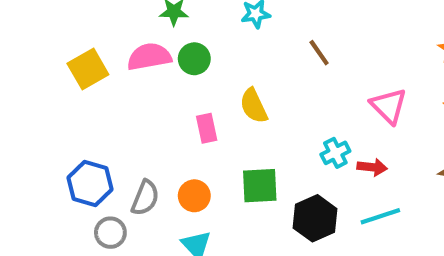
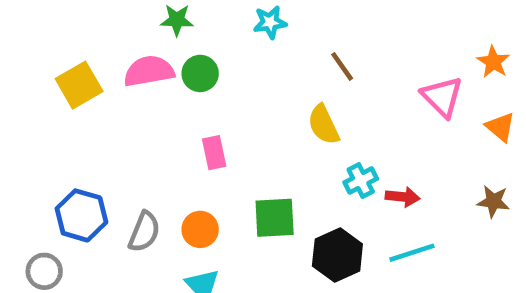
yellow semicircle: (254, 106) -> (323, 125), moved
pink triangle: (389, 106) -> (442, 97), moved
gray circle: (110, 233) -> (44, 271), moved

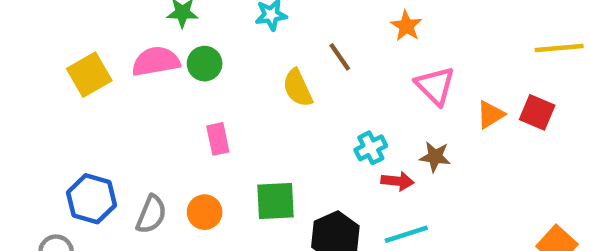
orange star: (493, 62) -> (406, 26), moved
yellow semicircle: (323, 125) -> (298, 88), moved
orange triangle: (500, 127) -> (490, 115), turned 48
cyan cross: (361, 181) -> (371, 148), moved
brown star: (493, 201) -> (435, 157), moved

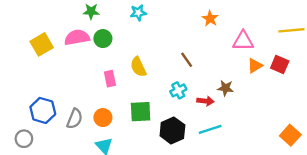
brown line: (340, 57) -> (187, 60), moved
pink triangle: (435, 86) -> (243, 41), moved, turned -45
yellow semicircle: (298, 88) -> (138, 67), moved
cyan cross: (371, 148) -> (178, 90), moved

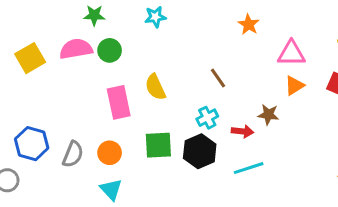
orange triangle: (255, 66) -> (294, 86), moved
pink rectangle: (110, 79) -> (119, 102), size x1.5
black hexagon: (172, 130) -> (200, 151), moved

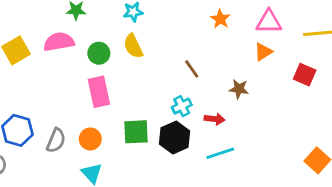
green circle: (110, 50) -> (99, 53), moved
pink triangle: (291, 53) -> (269, 22), moved
orange triangle: (294, 86) -> (263, 52), moved
yellow semicircle: (155, 87) -> (133, 46), moved
brown star: (268, 115) -> (239, 89), moved

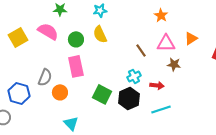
pink triangle: (269, 22) -> (166, 43), moved
pink semicircle: (59, 42) -> (48, 31), turned 40
green square: (136, 132) -> (102, 94), turned 30
orange circle: (90, 139) -> (60, 92), moved
gray semicircle: (56, 140) -> (45, 77), moved

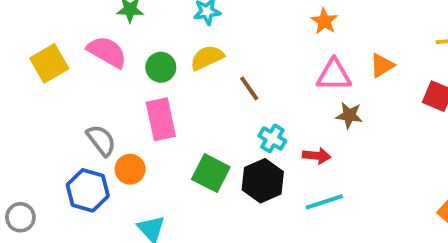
yellow semicircle: (100, 34) -> (207, 58), turned 90
brown line: (141, 50) -> (249, 88), moved
cyan cross: (134, 76) -> (272, 138), turned -32
gray semicircle: (45, 77) -> (101, 140), turned -60
blue hexagon: (19, 93) -> (88, 190), moved

